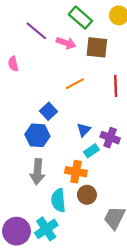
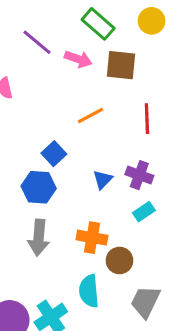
purple cross: (110, 138) -> (139, 175), moved
cyan rectangle: (91, 151) -> (144, 212), moved
brown circle: (87, 195) -> (119, 260), moved
cyan semicircle: (58, 200) -> (89, 291), moved

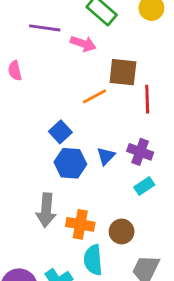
purple line: (37, 42) -> (45, 28), turned -32
brown square: (121, 65) -> (123, 72), moved
blue hexagon: (39, 187) -> (70, 163), moved
orange cross: (92, 238) -> (80, 224), moved

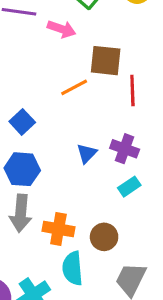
blue square: (60, 132) -> (22, 122), moved
blue hexagon: (70, 163) -> (22, 169), moved

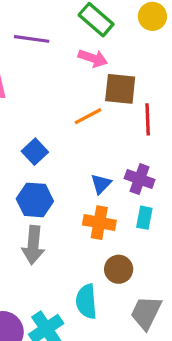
pink arrow: (62, 29) -> (93, 58), moved
cyan rectangle: (129, 187) -> (144, 218), turned -45
orange cross: (58, 229) -> (99, 223), moved

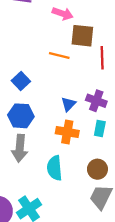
orange line: (88, 116) -> (59, 55), turned 42
brown circle: (119, 269) -> (97, 169), moved
cyan semicircle: (86, 301) -> (55, 168), moved

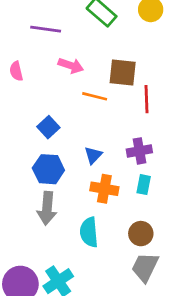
pink arrow: (63, 14) -> (71, 66), moved
purple cross: (96, 101) -> (139, 151), turned -30
blue triangle: (68, 104) -> (93, 155), moved

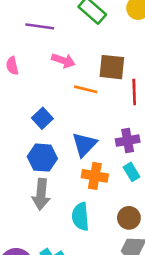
blue triangle: (93, 155) -> (84, 144), size x1.5
cyan rectangle: (144, 185) -> (132, 172), turned -42

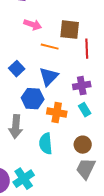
blue triangle: (84, 144) -> (49, 77), moved
blue hexagon: (42, 158) -> (33, 99), moved

